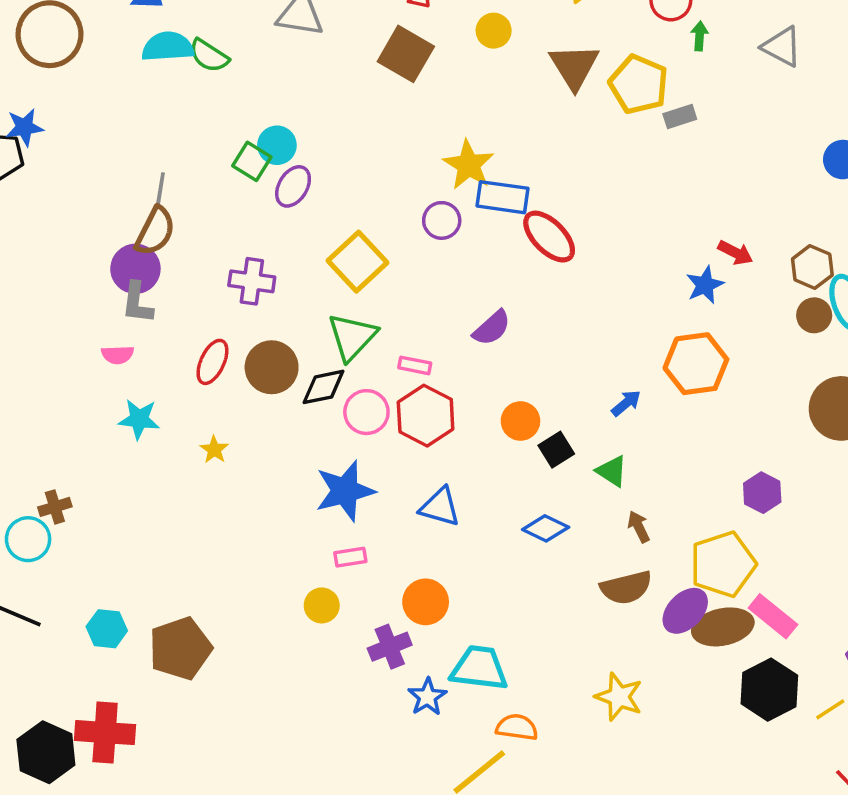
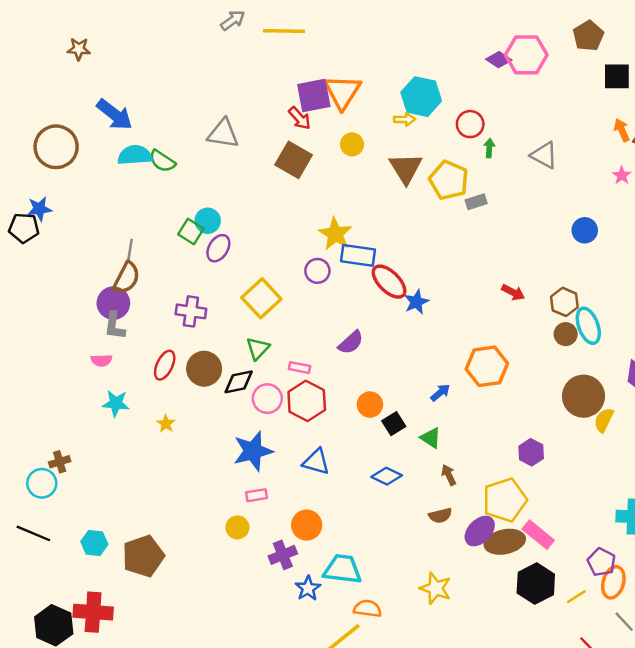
blue star: (705, 285) -> (416, 302), moved
green triangle: (352, 337) -> (258, 348), size x0.7
brown semicircle: (626, 588) -> (440, 516), size x0.7

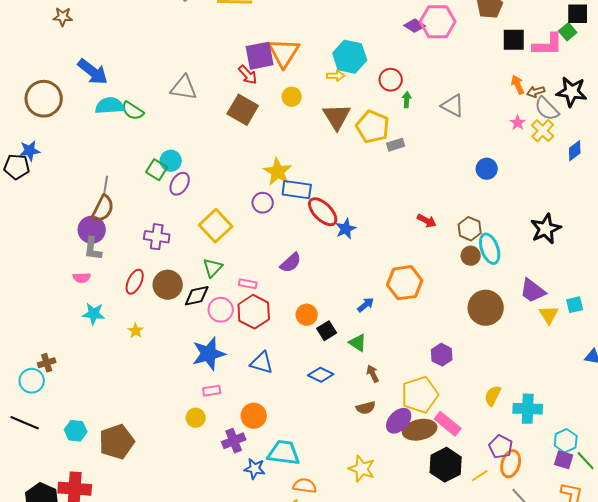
yellow semicircle: (604, 420) -> (493, 396), moved
blue star: (308, 588) -> (255, 469), turned -30

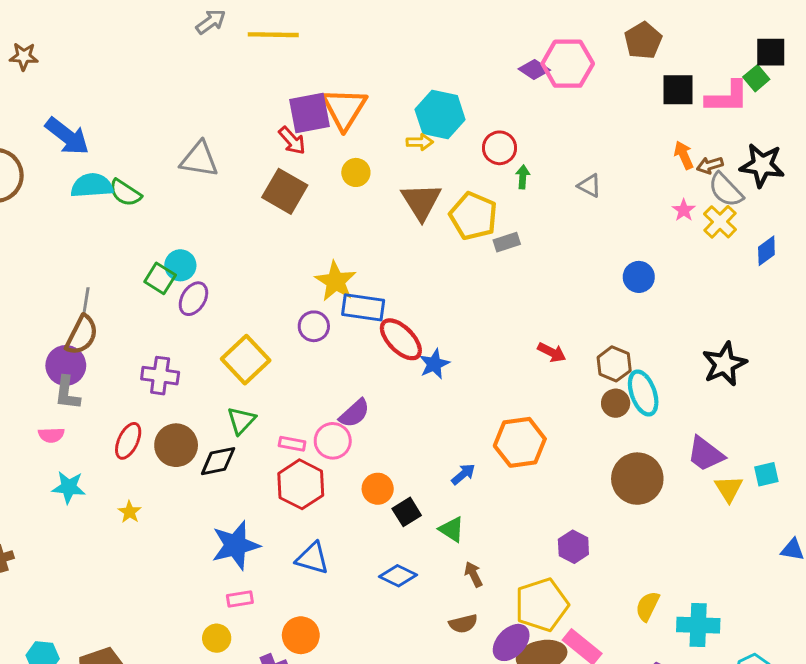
gray triangle: (453, 106) -> (589, 186), size x0.7
pink circle: (221, 310) -> (333, 441), moved

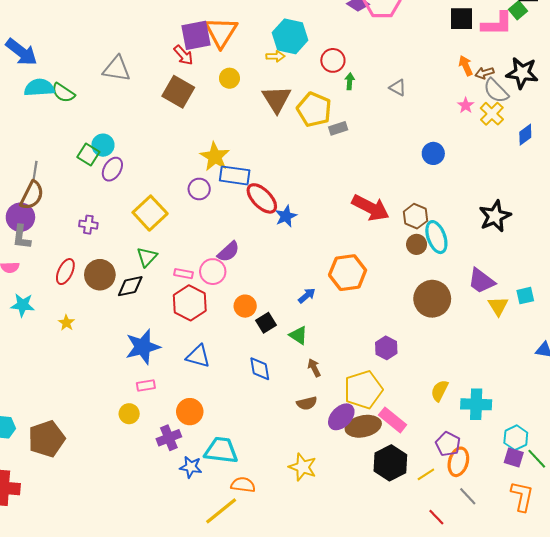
red arrow: (552, 352) -> (371, 208), size x1.8
purple cross: (160, 376) -> (88, 225), size x0.7
blue diamond: (398, 576) -> (260, 369), turned 55

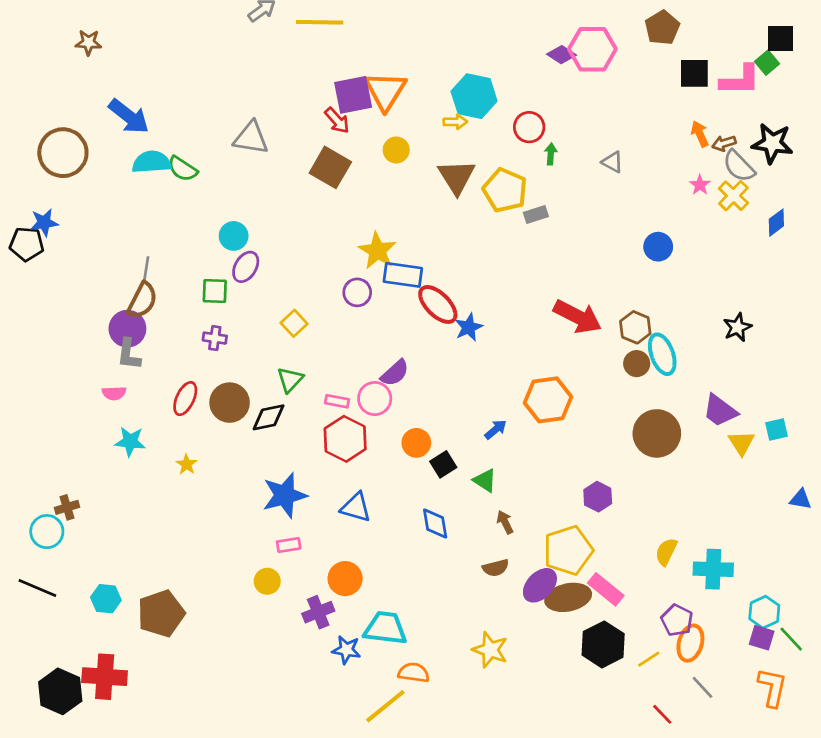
green square: (88, 154) -> (215, 291), moved, turned -30
yellow square: (150, 213) -> (294, 323), size x0.6
black star: (495, 216) -> (737, 327), size x0.7

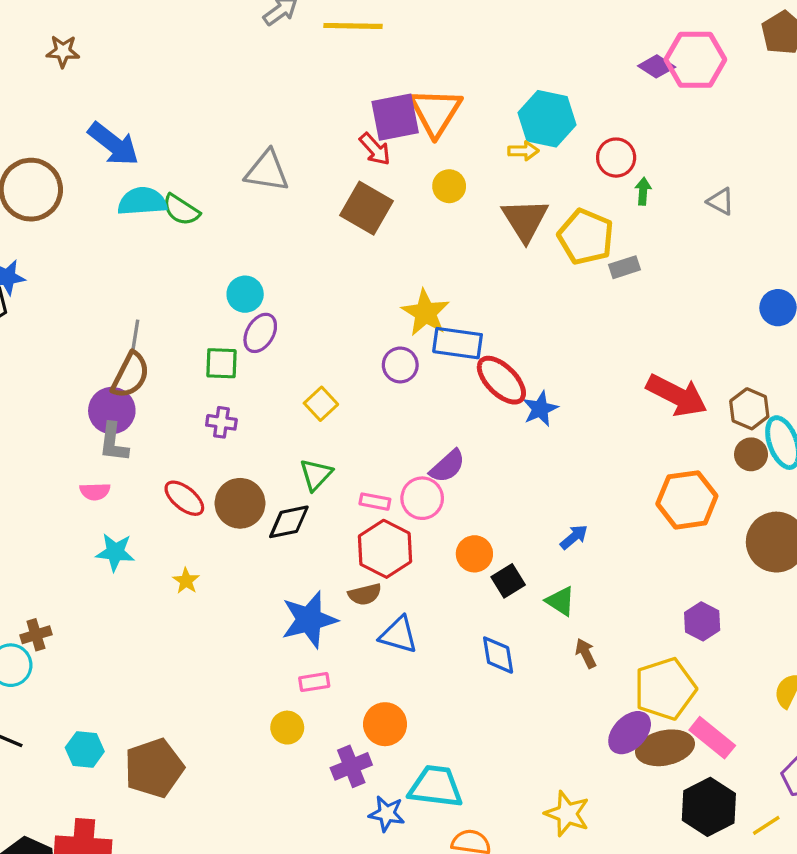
red ellipse: (185, 399) -> (184, 498), turned -76
orange hexagon: (548, 400) -> (687, 500), moved
brown semicircle: (496, 568) -> (365, 594), moved

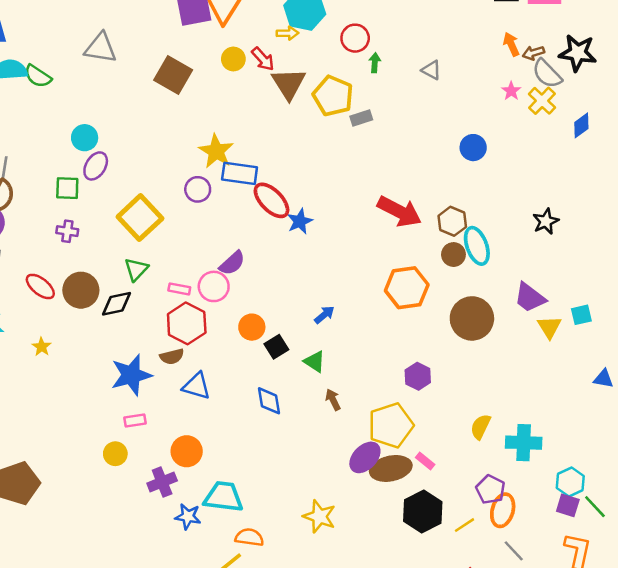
red arrow: (375, 149) -> (263, 59), moved
yellow square: (321, 404) -> (140, 218), size x1.8
pink rectangle: (712, 738) -> (425, 461), size x0.6

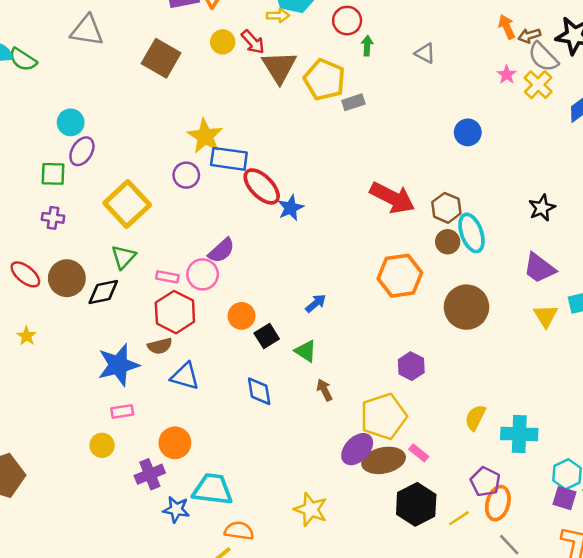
purple trapezoid: (530, 298) -> (539, 268), moved

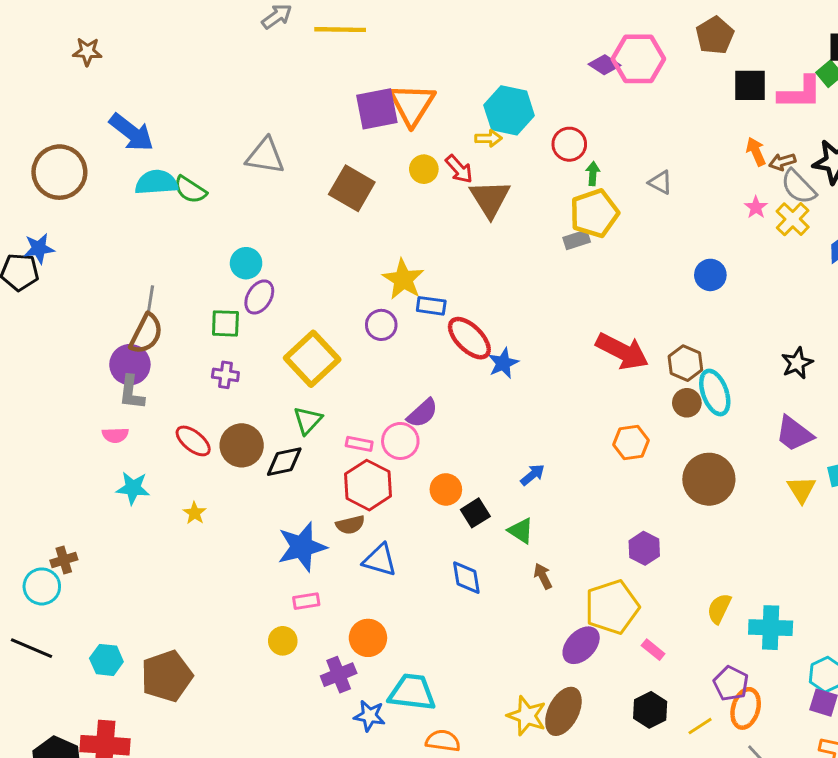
yellow pentagon: (324, 80) -> (594, 213), moved, turned 30
blue rectangle: (229, 159) -> (431, 306), size x0.7
orange hexagon: (400, 276) -> (631, 442), size x0.7
brown ellipse: (384, 460) -> (563, 711), moved, turned -51
black hexagon: (416, 504) -> (650, 710), size x0.7

